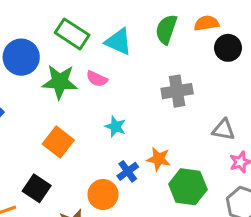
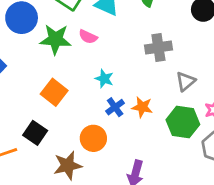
gray triangle: (223, 130) -> (186, 81), moved, turned -50
blue cross: (128, 171) -> (115, 107), moved
green hexagon: (188, 187) -> (183, 122), moved

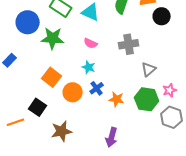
pink semicircle: (88, 37) -> (91, 43), moved
orange star: (142, 107) -> (117, 99), moved
orange circle: (93, 138) -> (73, 92), moved

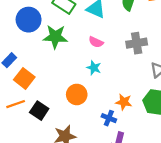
orange square: (52, 77) -> (24, 78), moved
blue cross: (97, 88) -> (109, 118), moved, turned -32
orange line: (16, 122) -> (16, 104), moved

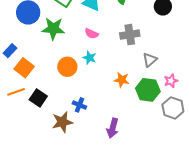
orange circle: (77, 94) -> (67, 67), moved
orange star: (124, 102) -> (122, 80), moved
blue cross: (109, 118) -> (79, 105), moved

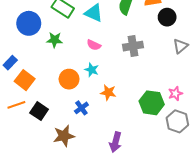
green star: (53, 29) -> (55, 40), size x0.7
gray triangle: (150, 60) -> (180, 46), moved
orange star: (122, 80) -> (108, 92), moved
blue cross: (79, 105) -> (81, 108), moved, turned 32

